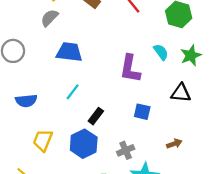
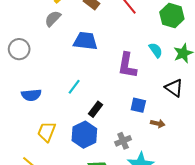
blue trapezoid: (69, 52) -> (85, 41), moved
black triangle: (181, 93) -> (174, 88), turned 30
brown arrow: (174, 144) -> (158, 124), moved, turned 32

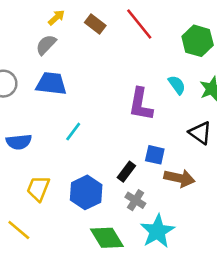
blue trapezoid: (85, 41) -> (51, 84), moved
black rectangle: (96, 109) -> (126, 172), moved
brown arrow: (158, 124) -> (179, 178), size x1.6
gray cross: (123, 141) -> (135, 200), turned -35

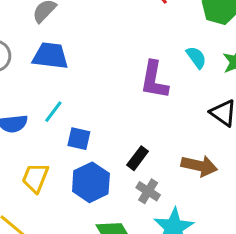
cyan line: (73, 132) -> (53, 112), moved
blue square: (155, 155) -> (79, 139), moved

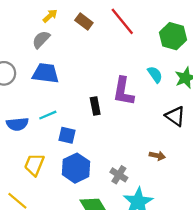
cyan line: (53, 112) -> (48, 115), turned 30
black rectangle: (138, 158) -> (95, 106), moved, turned -48
brown arrow: (199, 166) -> (157, 156), size x0.6

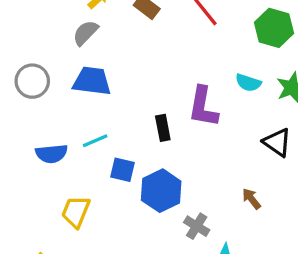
cyan semicircle: (155, 74) -> (248, 83), turned 144
brown arrow: (157, 156) -> (251, 199), turned -140
blue hexagon: (76, 168) -> (161, 191), moved

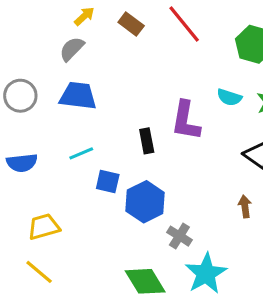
blue semicircle: (52, 154) -> (22, 163), moved
brown arrow: (251, 199) -> (245, 206), moved, turned 30
yellow trapezoid: (76, 212) -> (44, 227), moved, turned 52

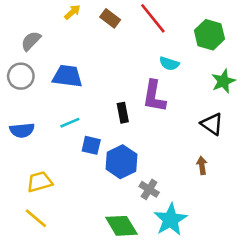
gray semicircle: (72, 49) -> (31, 41), moved
cyan semicircle: (229, 97) -> (169, 64), moved

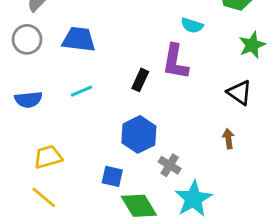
black rectangle: (123, 113) -> (140, 80), turned 36
blue square: (91, 145) -> (112, 176), moved

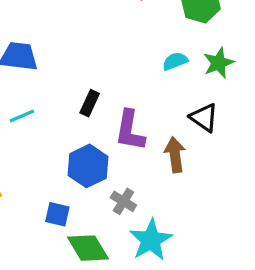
cyan semicircle: (192, 25) -> (175, 61), moved, turned 140
purple L-shape: (175, 62) -> (130, 131), moved
brown arrow: (228, 139) -> (175, 155), moved, size x1.5

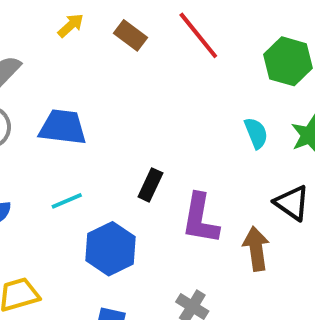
cyan semicircle: (175, 61) -> (256, 133), turned 90
blue hexagon: (88, 166) -> (111, 249), moved

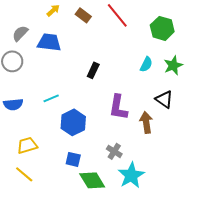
blue trapezoid: (63, 127) -> (49, 42), moved
cyan semicircle: (256, 133) -> (146, 64), turned 49
black rectangle: (150, 185) -> (93, 70), moved

